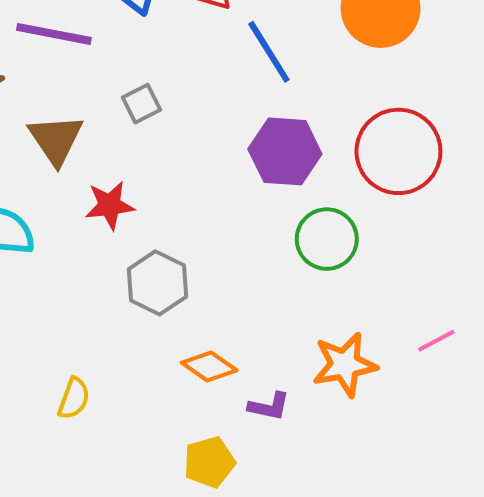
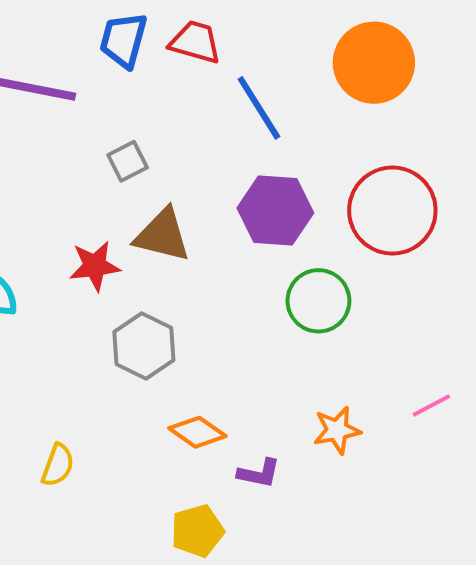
brown triangle: (56, 139) -> (162, 235), moved, turned -42
orange star: (345, 365) -> (337, 430), size x0.7

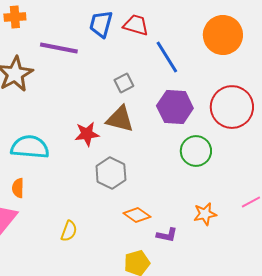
gray square: (128, 161) -> (124, 83), moved

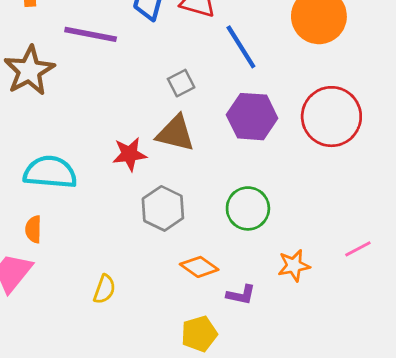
green circle: (196, 151) -> (248, 208), moved

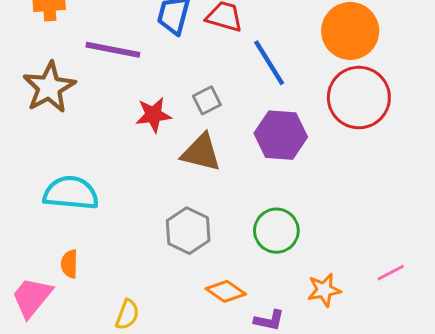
red circle: (331, 117) -> (359, 98), moved
red star: (130, 154) -> (153, 115), moved
orange semicircle: (33, 229) -> (69, 264), moved

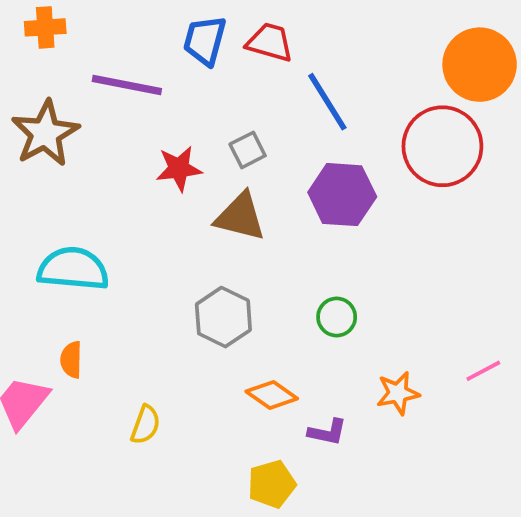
orange circle: (350, 31) -> (480, 65), moved
green circle: (276, 231) -> (337, 317), size x0.7

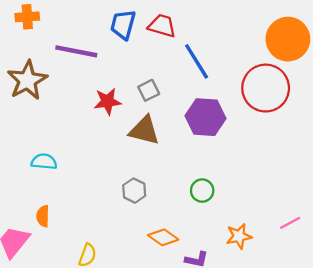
cyan semicircle: (73, 269) -> (44, 162), size x0.6
gray hexagon: (223, 317) -> (134, 191), size x0.7

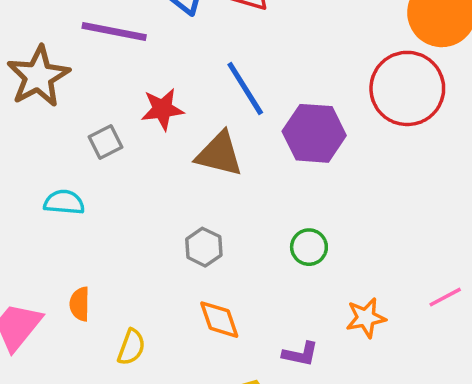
blue line: (197, 61) -> (245, 88), moved
gray square: (149, 90) -> (106, 142), moved
orange semicircle: (43, 216) -> (80, 304), moved
orange diamond: (163, 237) -> (219, 320), moved, turned 36

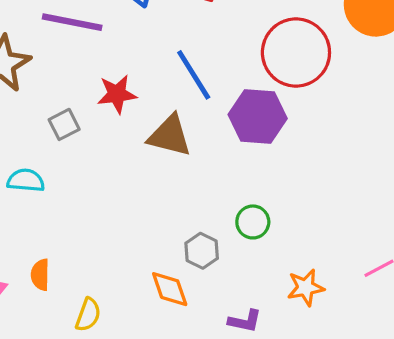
red circle: (407, 88) -> (296, 53), moved
gray hexagon: (204, 247) -> (202, 251), moved

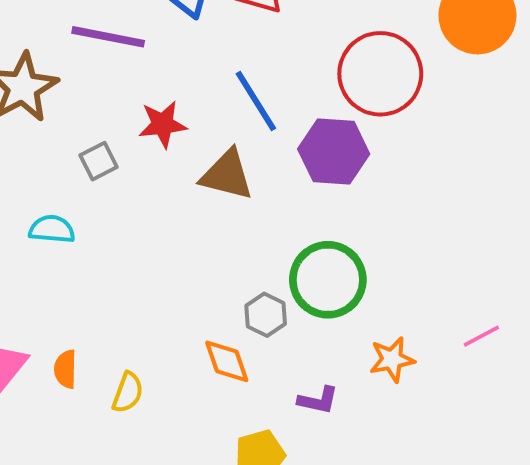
green circle: (253, 222) -> (328, 280), size x1.8
orange semicircle: (40, 275) -> (65, 369), moved

